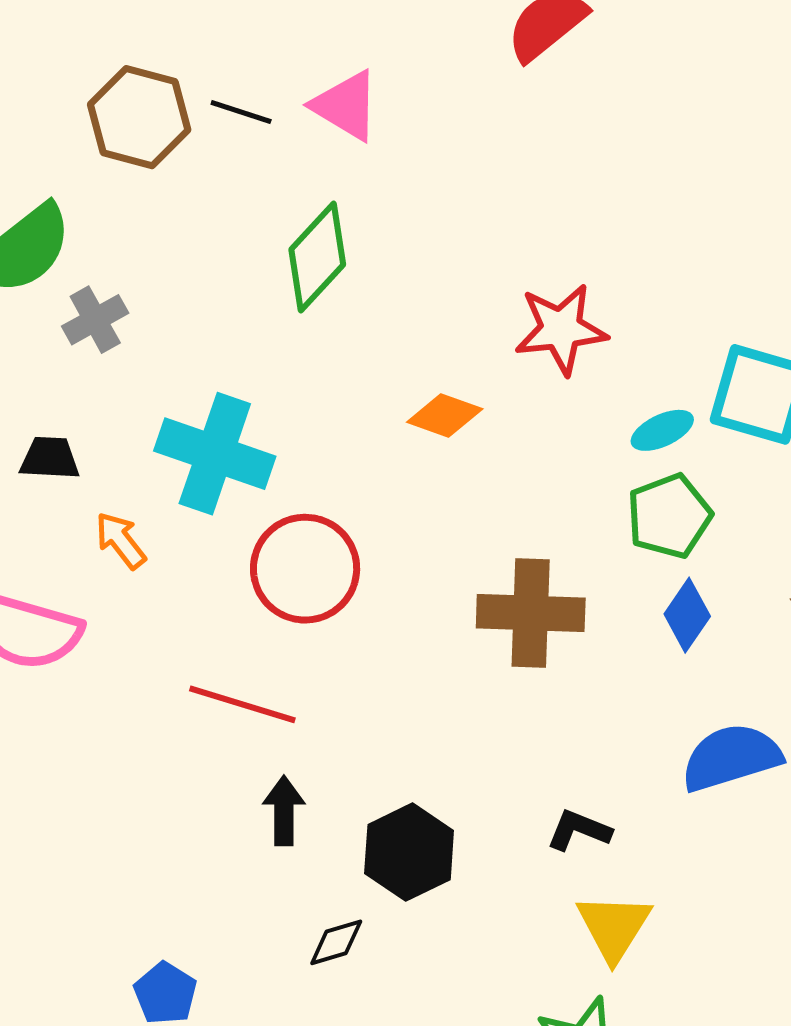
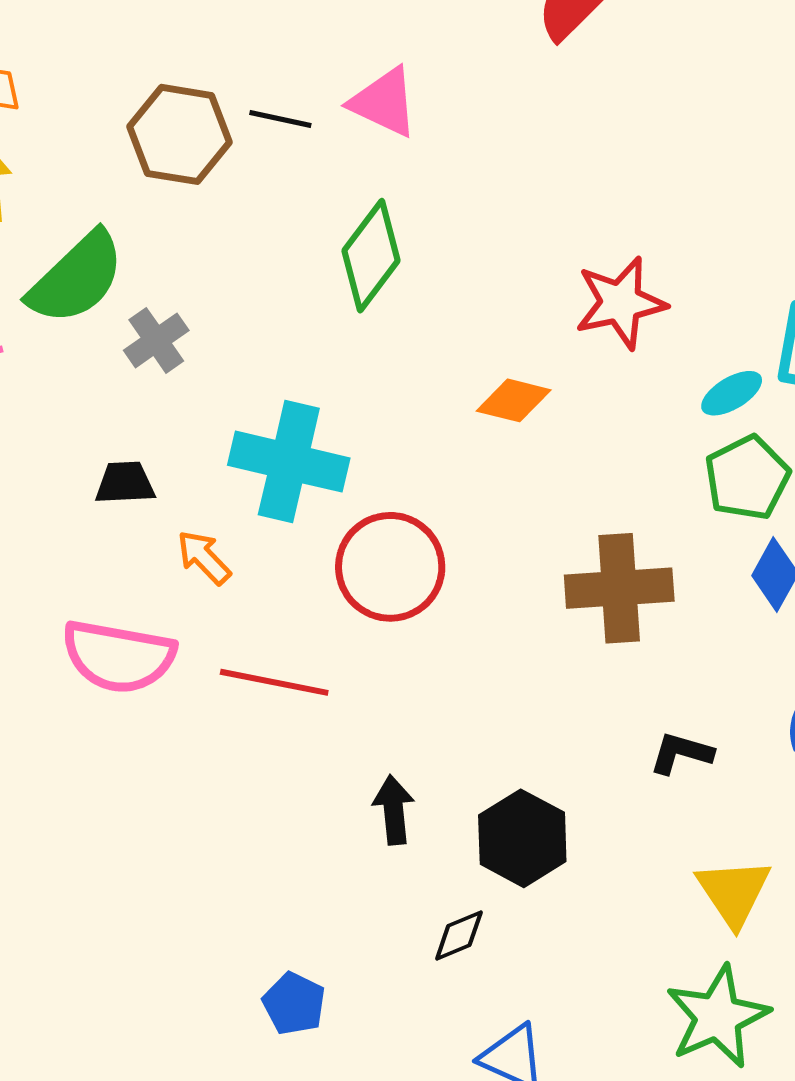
red line: (242, 704) -> (274, 682), moved
black L-shape: (579, 830) -> (681, 753), moved

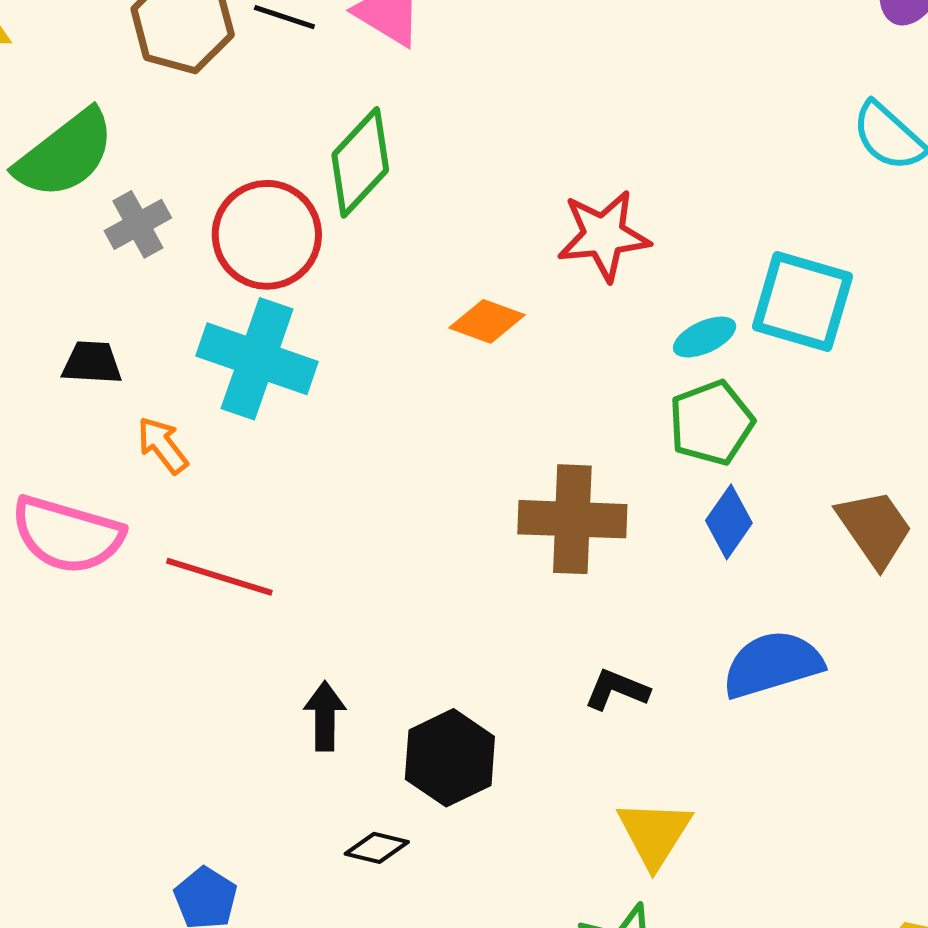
red circle: (390, 567) -> (267, 235), moved
black diamond: (459, 936) -> (377, 848), turned 30

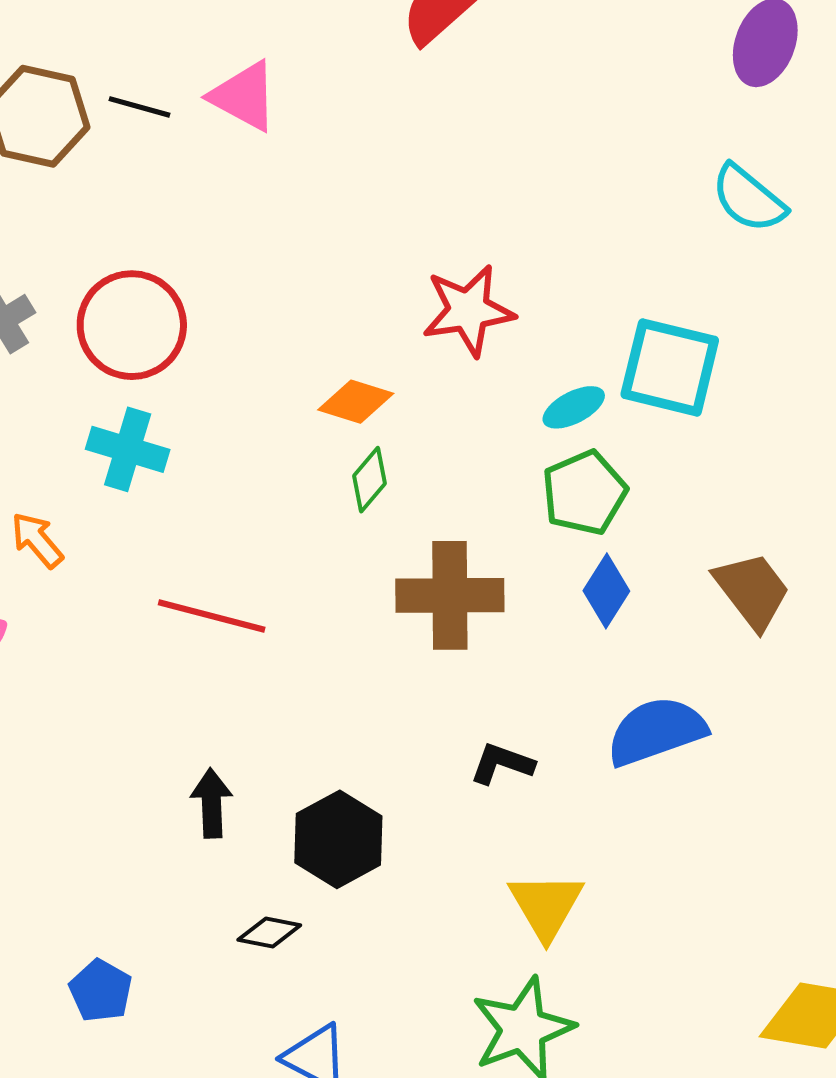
green diamond: (360, 162) -> (369, 480), moved, size x0.6
cyan cross: (257, 359) -> (128, 449), size x0.7
red line: (219, 577) -> (212, 616), moved

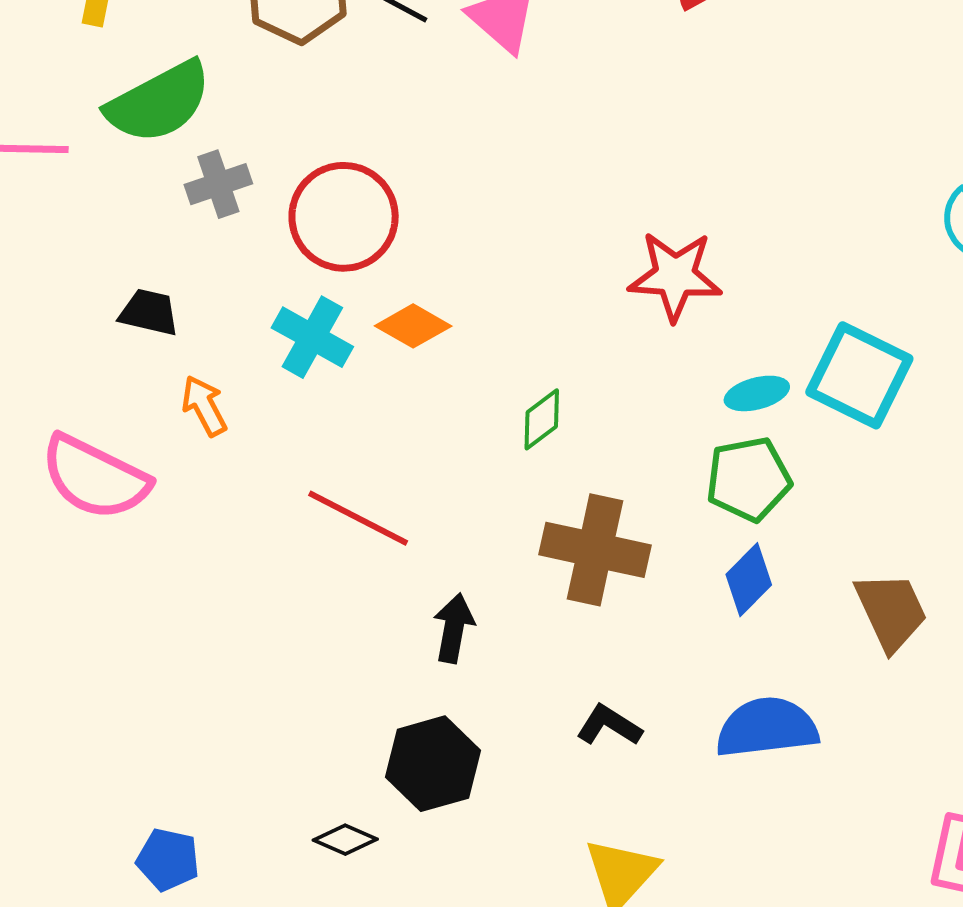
orange diamond: (356, 402) -> (413, 326), moved
black arrow: (212, 803) -> (454, 628), moved
blue pentagon: (101, 991) -> (168, 860), turned -30

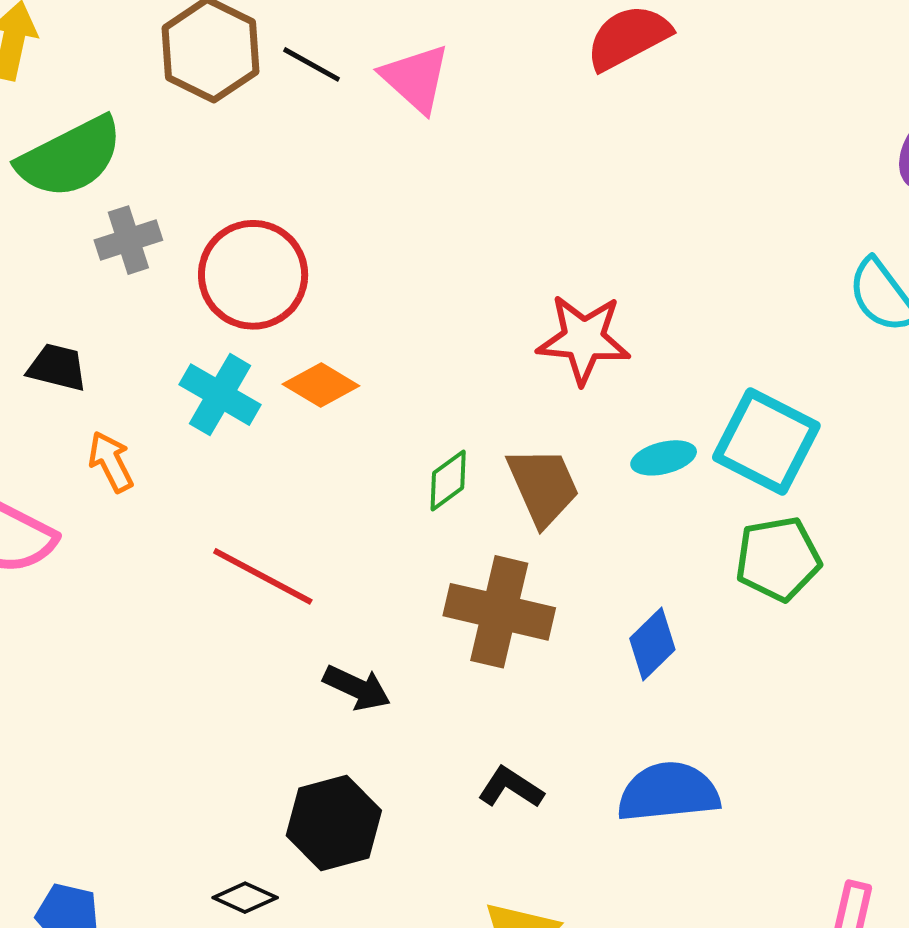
green pentagon: (749, 479) -> (778, 559), moved
brown trapezoid: (891, 611) -> (543, 486), moved
black arrow: (454, 628) -> (357, 688), turned 104

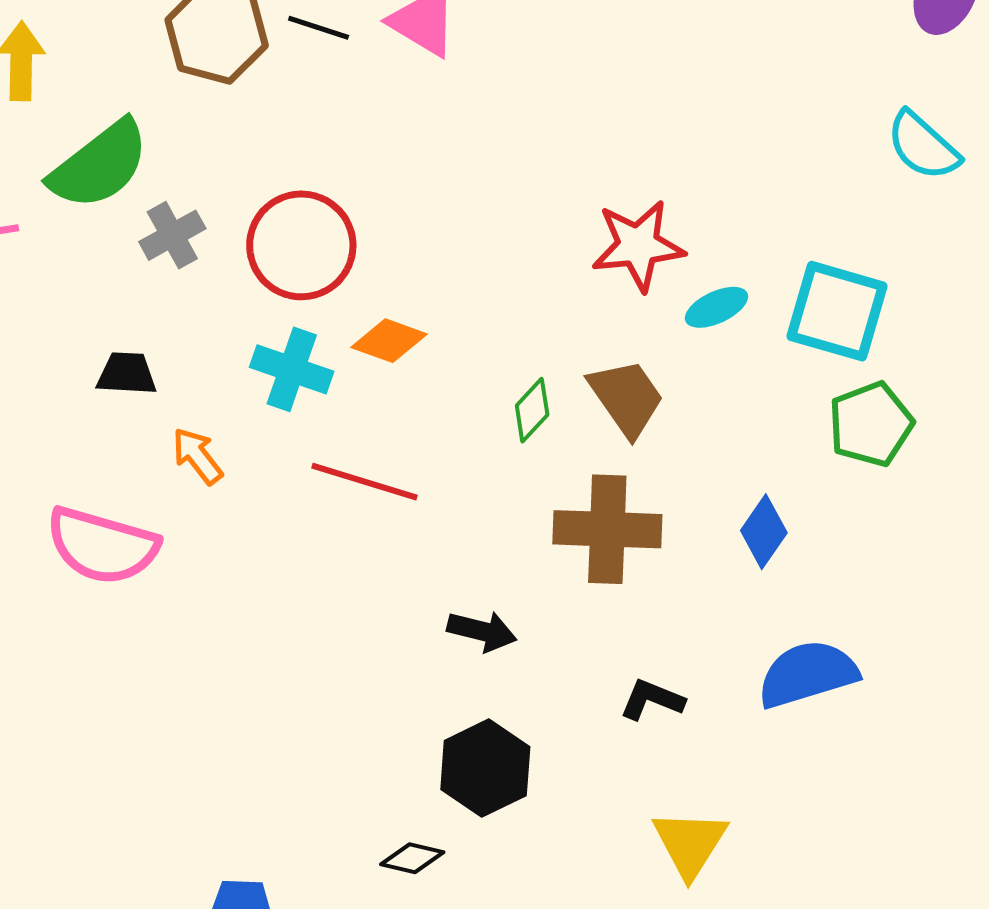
cyan ellipse: (664, 458) -> (716, 307), moved
red line: (263, 576) -> (365, 482), moved

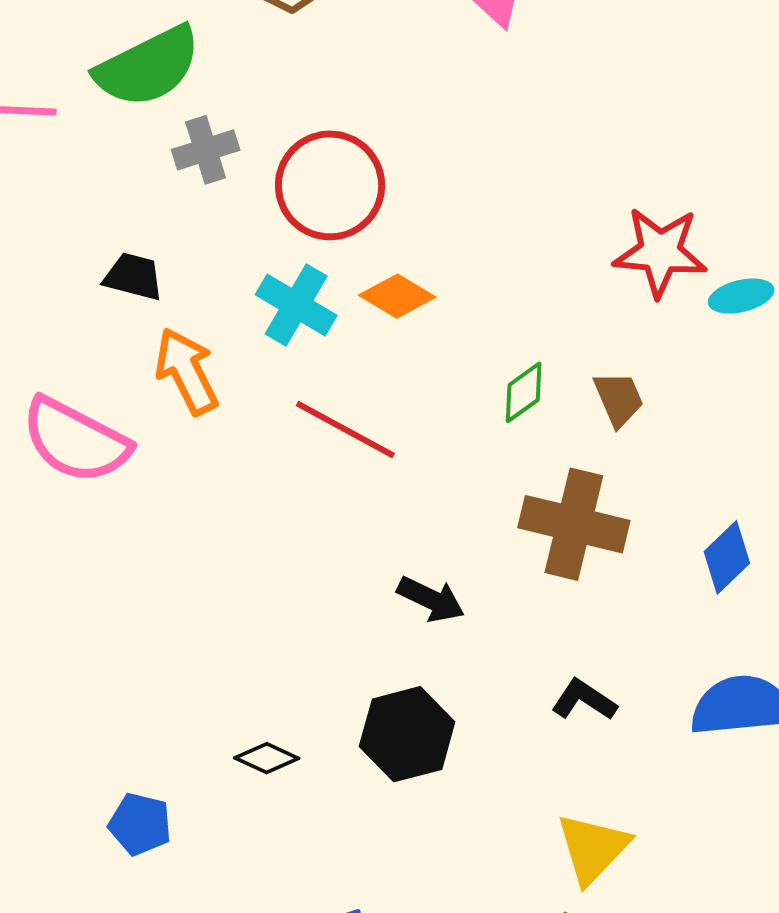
cyan ellipse: (716, 307) -> (741, 296), moved
brown trapezoid: (626, 398) -> (619, 399), size x0.7
orange arrow: (197, 456) -> (187, 371), size x1.4
black diamond: (412, 858) -> (267, 758), moved

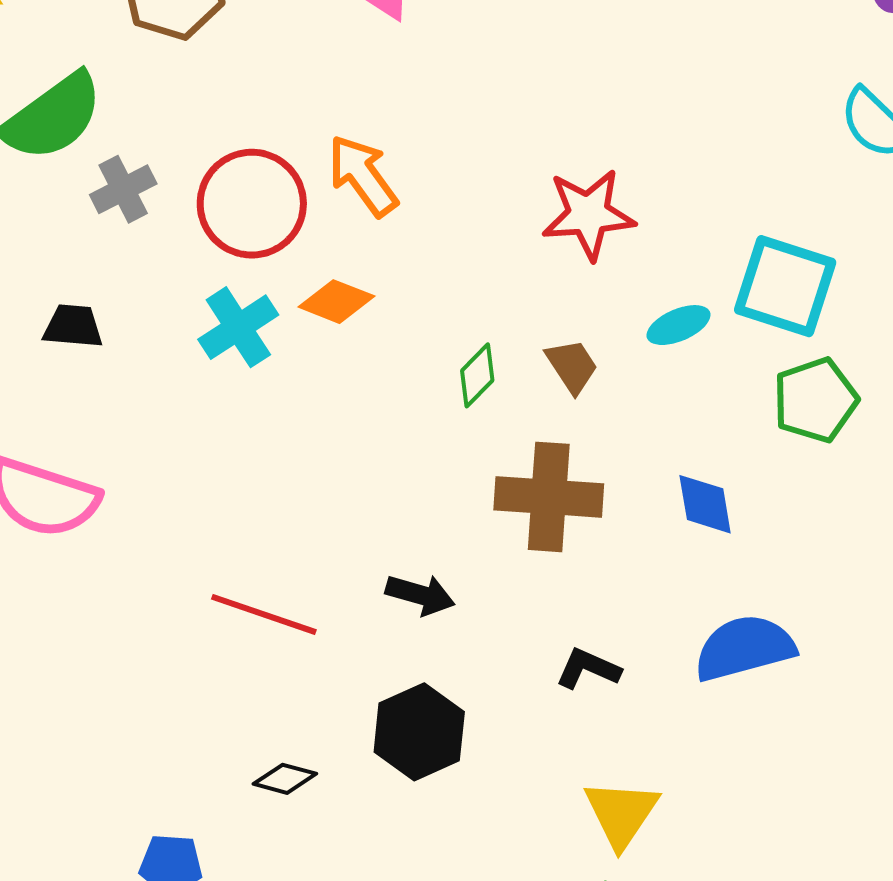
cyan ellipse: (741, 296) -> (679, 325), moved
cyan cross: (296, 305) -> (238, 327), turned 36
orange arrow: (187, 371) -> (363, 176), moved
red line: (345, 430) -> (264, 614), moved
blue diamond: (727, 557) -> (705, 504), turned -46

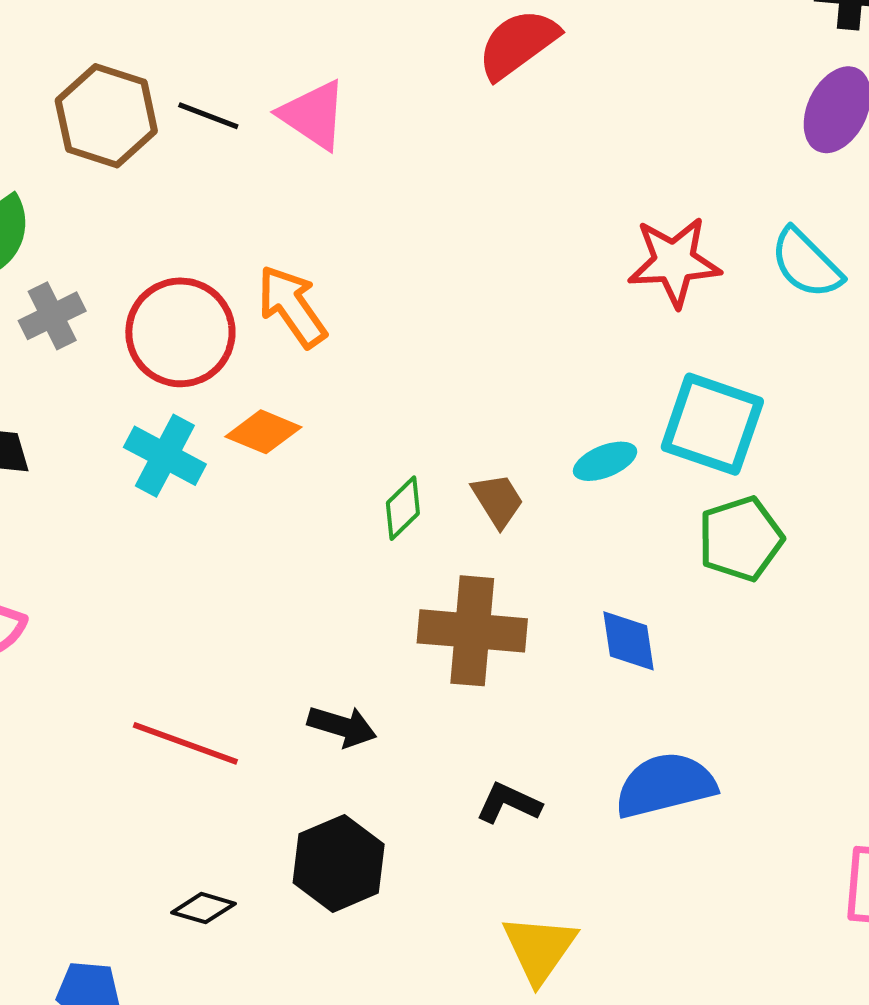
red star: (588, 214) -> (674, 262), moved
cyan cross: (238, 327) -> (165, 456), turned -30

